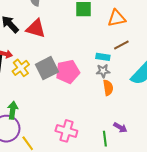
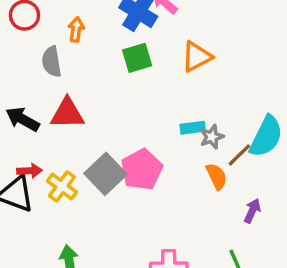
brown line: (121, 45) -> (239, 155), moved
gray star: (103, 71) -> (212, 137), moved
purple arrow: (120, 127) -> (252, 211), moved, turned -80

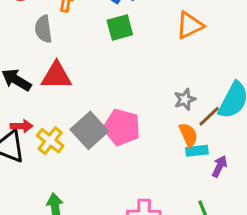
orange triangle: (197, 57) -> (190, 25), moved
cyan rectangle: (193, 128) -> (197, 151), moved
pink pentagon: (142, 170) -> (122, 127), turned -30

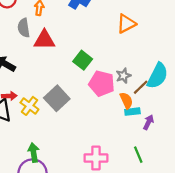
green square: (120, 28) -> (83, 60), moved, turned -36
red triangle: (56, 76) -> (44, 40), moved
pink pentagon: (122, 127) -> (102, 84), moved

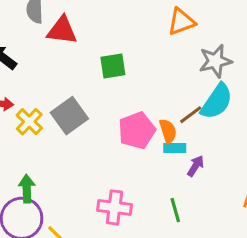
green square: (83, 60) -> (113, 66), turned 36
gray star: (123, 76) -> (215, 61), moved, size x1.5
pink pentagon: (102, 84) -> (137, 131), moved, turned 30

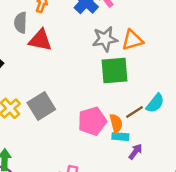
gray star: (215, 61) -> (105, 39), moved
green square: (113, 66) -> (115, 71), moved, size x1.4
cyan semicircle: (217, 101) -> (155, 103), size x0.7

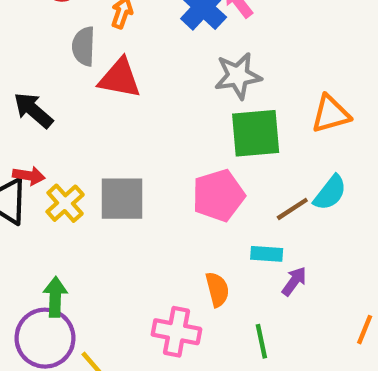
orange triangle: (132, 40) -> (331, 114), moved
gray square: (41, 106) -> (122, 199), turned 32
pink pentagon: (92, 121) -> (218, 195), moved
orange semicircle: (116, 123) -> (217, 289), moved

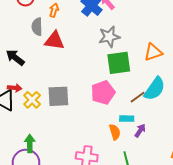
cyan semicircle: (330, 193) -> (155, 89), size x1.4
orange semicircle: (217, 289) -> (115, 132), moved

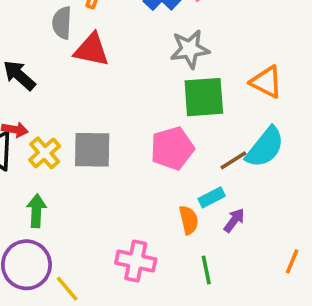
orange triangle: (153, 52) -> (266, 82), turned 42
cyan rectangle: (127, 119) -> (212, 197), turned -32
green arrow: (30, 143) -> (36, 211), moved

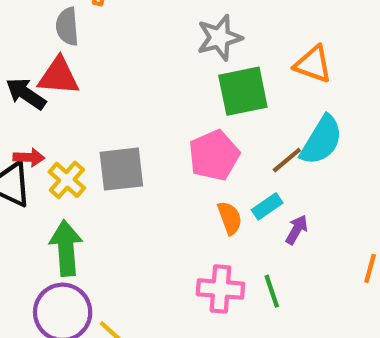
red triangle: (92, 50) -> (59, 76), moved
green arrow: (36, 211) -> (66, 248), size x1.4
orange semicircle: (189, 220) -> (230, 218), moved
pink cross: (136, 261) -> (220, 289), moved

